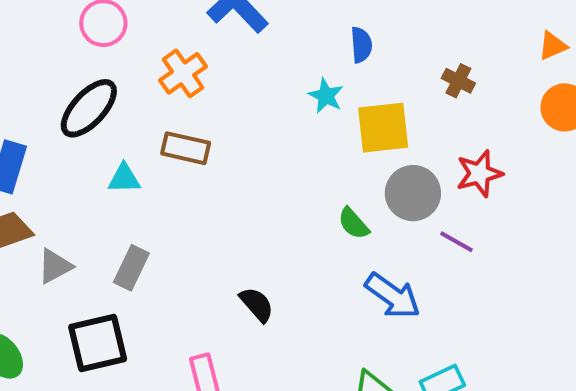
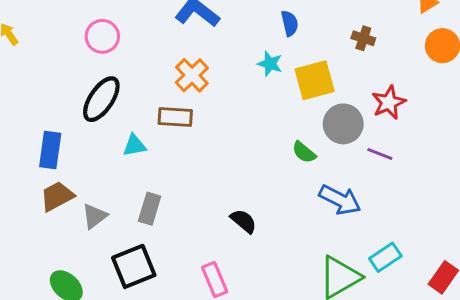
orange cross: (183, 73) -> (192, 75), moved

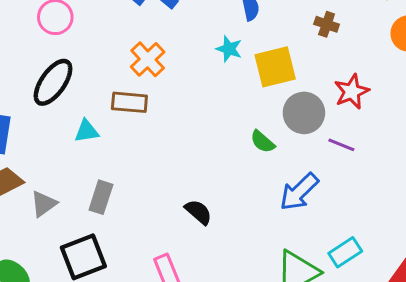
blue arrow: (340, 200) -> (299, 192), turned 108

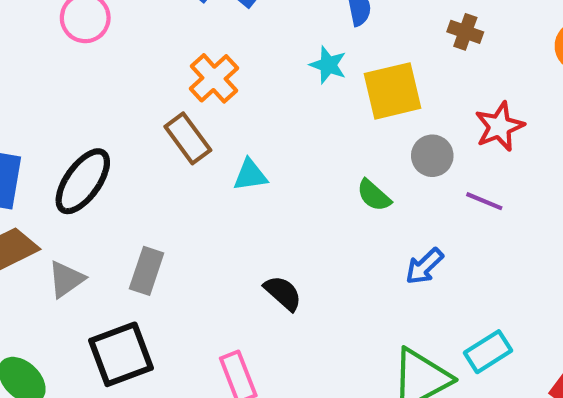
black ellipse: (53, 82) -> (83, 181), moved
brown rectangle: (129, 102) -> (188, 138), turned 48
gray circle: (304, 113) -> (432, 156), size x0.7
cyan triangle: (87, 131) -> (250, 175), moved
blue arrow: (299, 192) -> (424, 266), size x0.7

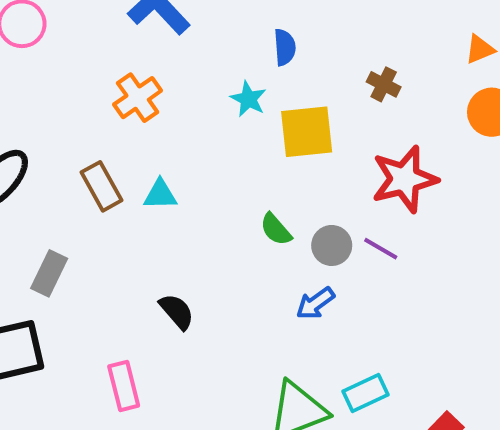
red star: (499, 127) -> (404, 179), size x1.4
brown rectangle: (188, 138) -> (101, 186), moved
gray circle: (432, 156) -> (332, 245), moved

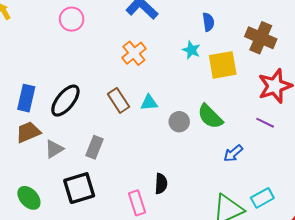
brown cross: (384, 84) -> (261, 38), size x1.8
green semicircle: (276, 229) -> (210, 116), size x1.5
gray circle: (332, 245) -> (179, 122), moved
black semicircle: (177, 311) -> (161, 184), moved, turned 48

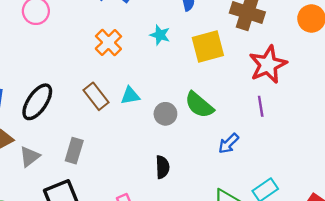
cyan star: (191, 50) -> (160, 35), moved
purple line: (265, 123) -> (261, 106), turned 60
black semicircle: (161, 184) -> (162, 167), moved

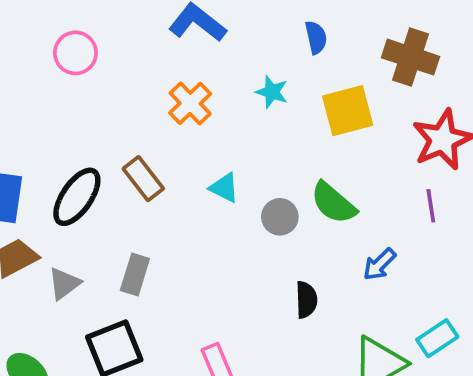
brown rectangle: (96, 96) -> (143, 179), moved
cyan triangle: (130, 96) -> (224, 188), turned 36
black semicircle: (162, 167) -> (306, 300), moved

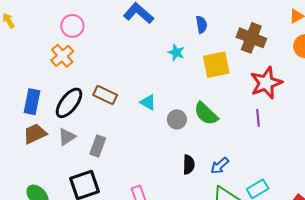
orange cross: (190, 103) -> (62, 56), moved
brown rectangle: (143, 179) -> (105, 95), turned -30
blue arrow: (379, 264) -> (220, 166), moved
gray triangle: (64, 283) -> (67, 137), moved

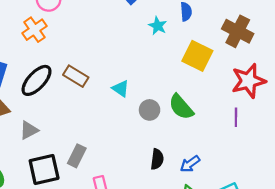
cyan star: (176, 52) -> (158, 26), moved
yellow square: (216, 65) -> (197, 56), turned 32
gray triangle: (67, 137) -> (29, 130), moved
gray rectangle: (98, 146) -> (77, 156), moved

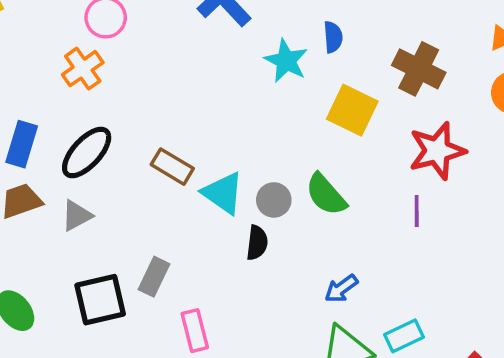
cyan star: (158, 26) -> (286, 61), size x1.4
brown rectangle: (76, 76) -> (172, 167), moved
cyan triangle: (121, 89) -> (223, 193), moved, size x1.5
gray triangle: (29, 130) -> (77, 215), moved
black semicircle: (157, 159) -> (257, 243), moved

